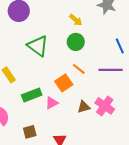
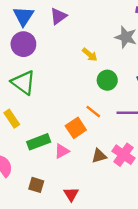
green circle: (76, 42) -> (107, 80), moved
green triangle: (38, 46) -> (23, 83), moved
brown square: (30, 132) -> (36, 185), turned 32

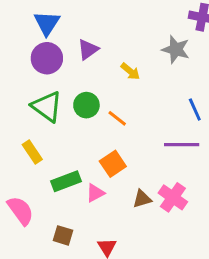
purple triangle: (58, 16) -> (88, 49), moved
green circle: (107, 80) -> (86, 105), moved
orange line: (93, 112) -> (117, 118), moved

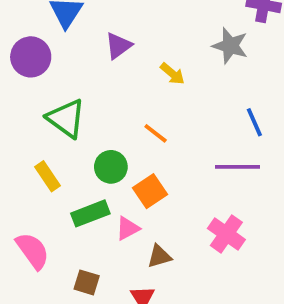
purple circle: (47, 58) -> (31, 57), moved
green circle: (86, 105) -> (111, 167), moved
brown triangle: (142, 199) -> (159, 256), moved

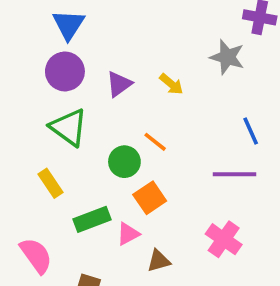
purple triangle: (118, 46) -> (119, 84), moved
purple circle: (31, 57) -> (65, 71), moved
green circle: (111, 167) -> (124, 162), moved

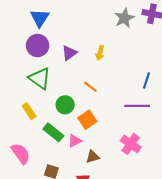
gray star: (227, 57) -> (124, 18), moved, turned 30
yellow arrow: (171, 84) -> (100, 53), turned 64
blue line: (251, 131) -> (147, 80), turned 42
green circle: (124, 162) -> (65, 105), moved
green rectangle: (92, 219) -> (53, 132), turned 60

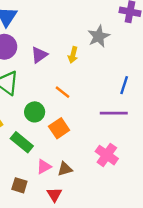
gray star: (124, 18) -> (99, 36), moved
pink triangle: (75, 141) -> (44, 167), moved

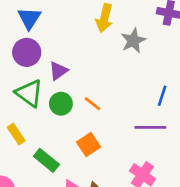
purple triangle: (39, 55) -> (58, 71), moved
yellow arrow: (73, 55) -> (104, 18), moved, size x1.5
green circle: (35, 112) -> (61, 104), moved

